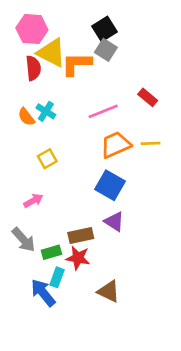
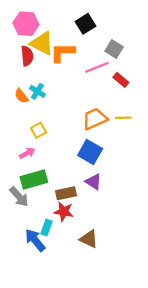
gray square: (106, 50) -> (114, 49), moved
pink line: (103, 111) -> (97, 67), moved
pink arrow: (33, 201) -> (27, 153), moved
green rectangle: (51, 252) -> (34, 179), moved, size x1.6

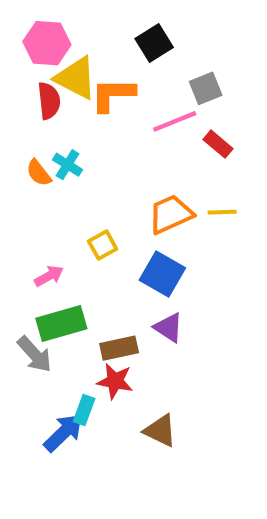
gray square: (114, 49) -> (206, 88), turned 36
yellow square: (39, 130) -> (103, 245), moved
blue arrow: (35, 240) -> (63, 433), turned 85

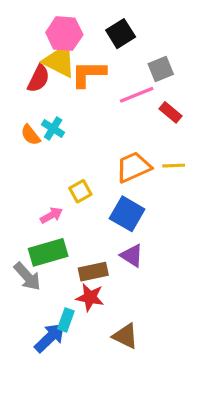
pink hexagon: (47, 43) -> (64, 34), moved
red semicircle: (49, 101) -> (39, 79), turned 32
pink arrow: (49, 276) -> (51, 215), moved

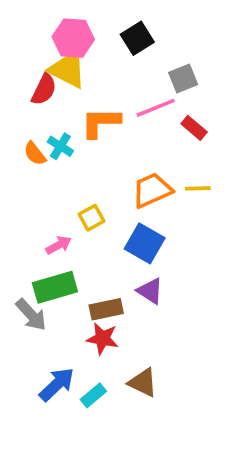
orange L-shape: (88, 74) -> (101, 122), moved
cyan rectangle: (66, 320) -> (93, 395), moved, turned 30

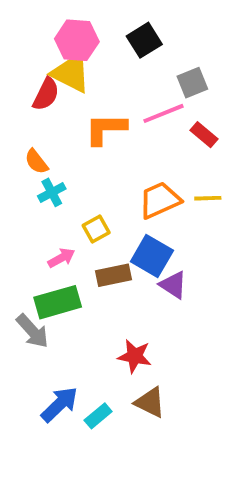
cyan cross: (60, 146) -> (52, 192), moved, turned 30
purple triangle: (150, 291) -> (173, 285), moved
brown rectangle: (106, 309) -> (113, 275), moved
red star: (103, 339) -> (135, 356), moved

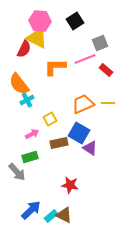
orange semicircle: (36, 162) -> (19, 84), size x1.6
green rectangle: (58, 302) -> (30, 157), size x0.7
brown triangle: (150, 402) -> (64, 215), moved

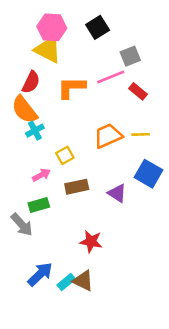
red semicircle: (24, 49) -> (31, 82), moved
blue square: (79, 133) -> (148, 174), moved

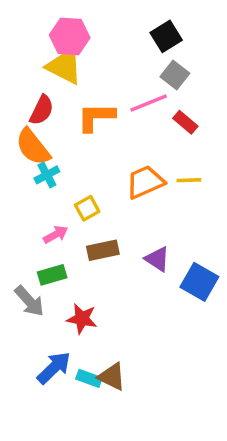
black square: (98, 27) -> (166, 36), moved
gray square: (130, 56) -> (175, 75), turned -30
blue square: (148, 174) -> (199, 282), moved
red star: (91, 242) -> (82, 319), moved
cyan rectangle: (66, 282) -> (89, 378), turned 60

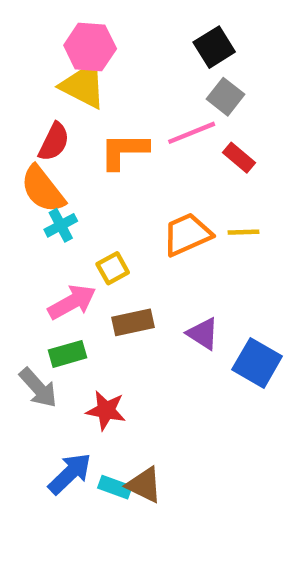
pink arrow: (56, 235) -> (72, 302), size x1.5

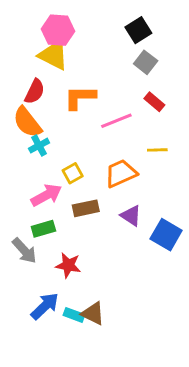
pink line: (192, 133) -> (116, 121), moved
orange trapezoid: (187, 234) -> (121, 173), moved

